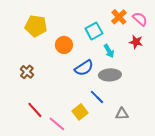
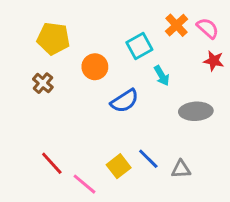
red star: (136, 42) -> (214, 61), moved
brown cross: (27, 72) -> (43, 83), moved
gray ellipse: (110, 75) -> (196, 111), moved
blue line: (97, 97) -> (148, 159), moved

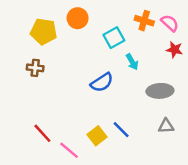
orange cross: (177, 25) -> (144, 21), turned -30
orange circle: (95, 67) -> (78, 18), moved
brown cross: (43, 83) -> (35, 68), turned -35
gray triangle: (181, 169) -> (166, 126), moved

